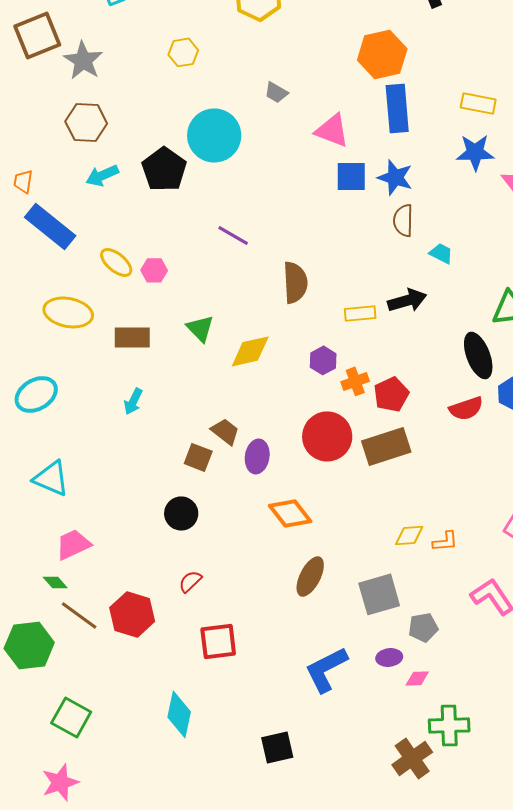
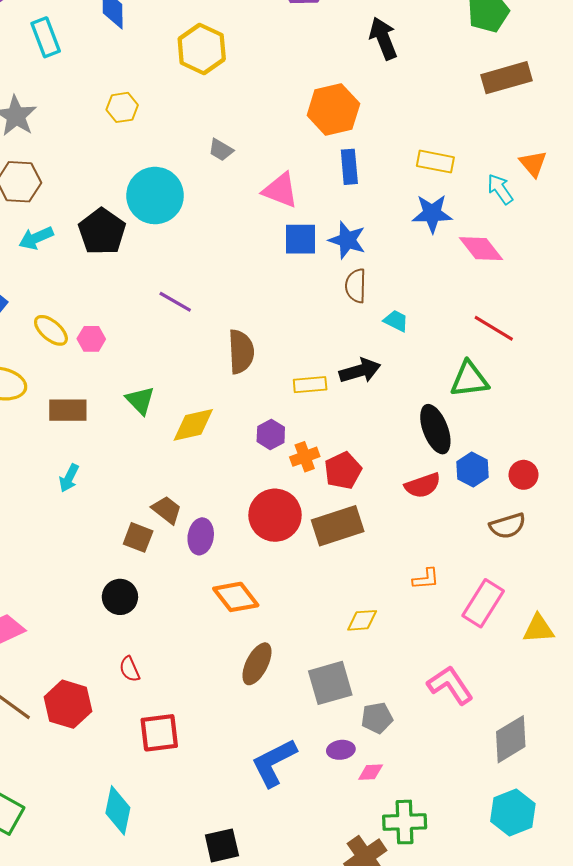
blue rectangle: (397, 108) -> (349, 167), size x0.7
orange L-shape: (445, 541) -> (426, 579), moved
red semicircle: (190, 581) -> (130, 669), turned -70

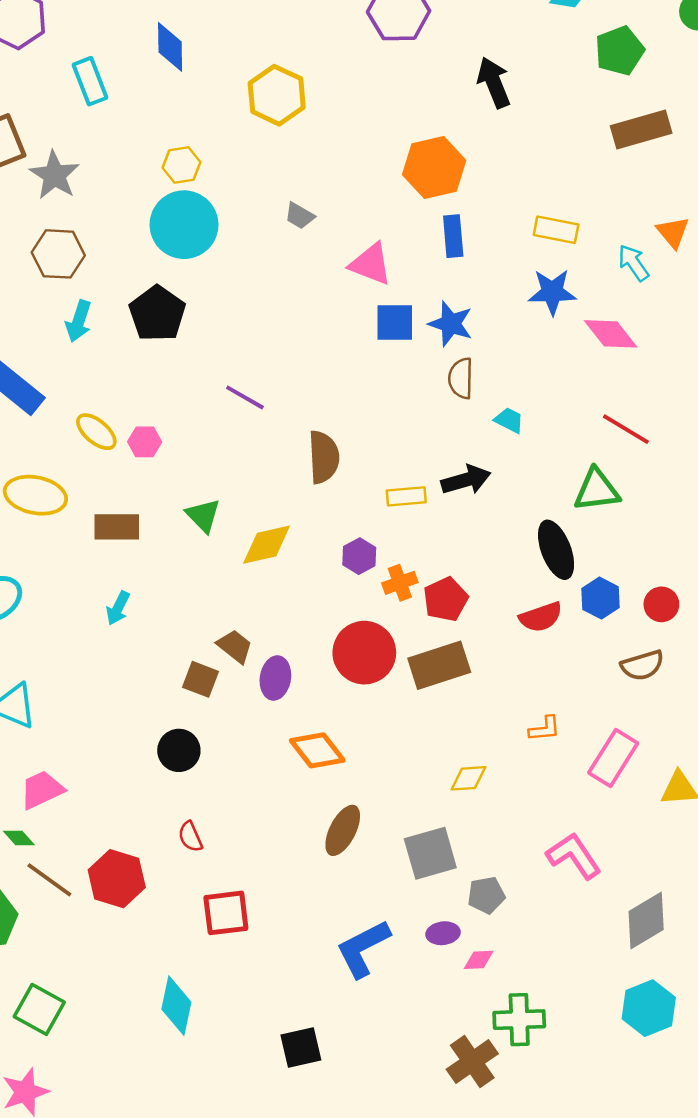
cyan circle: (155, 196) -> (184, 225), moved
cyan arrow: (36, 238) -> (79, 321), turned -48

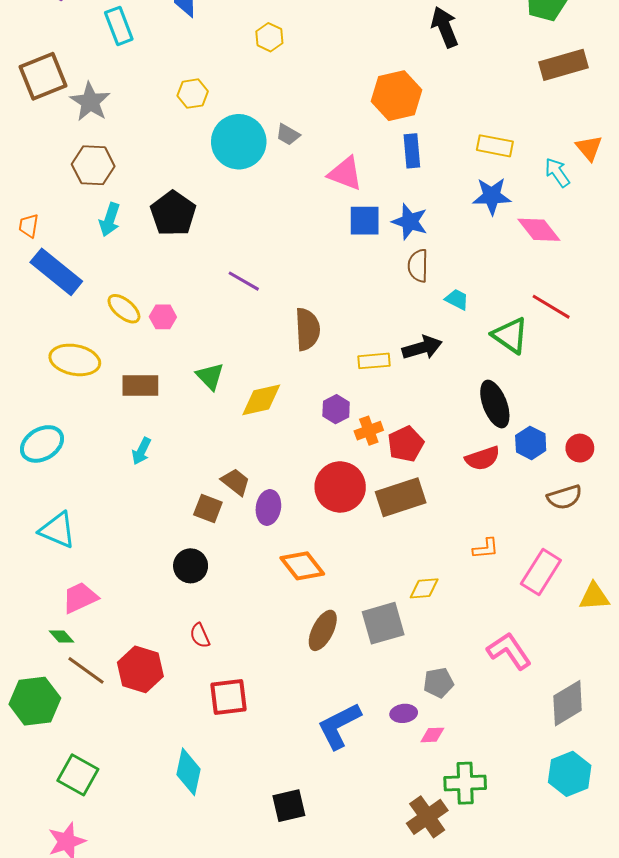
yellow hexagon: (277, 95) -> (269, 37), size x0.6
cyan circle: (184, 225) -> (239, 142), moved
green triangle: (597, 490) -> (510, 335), moved, turned 42
gray square: (430, 853) -> (383, 623), moved

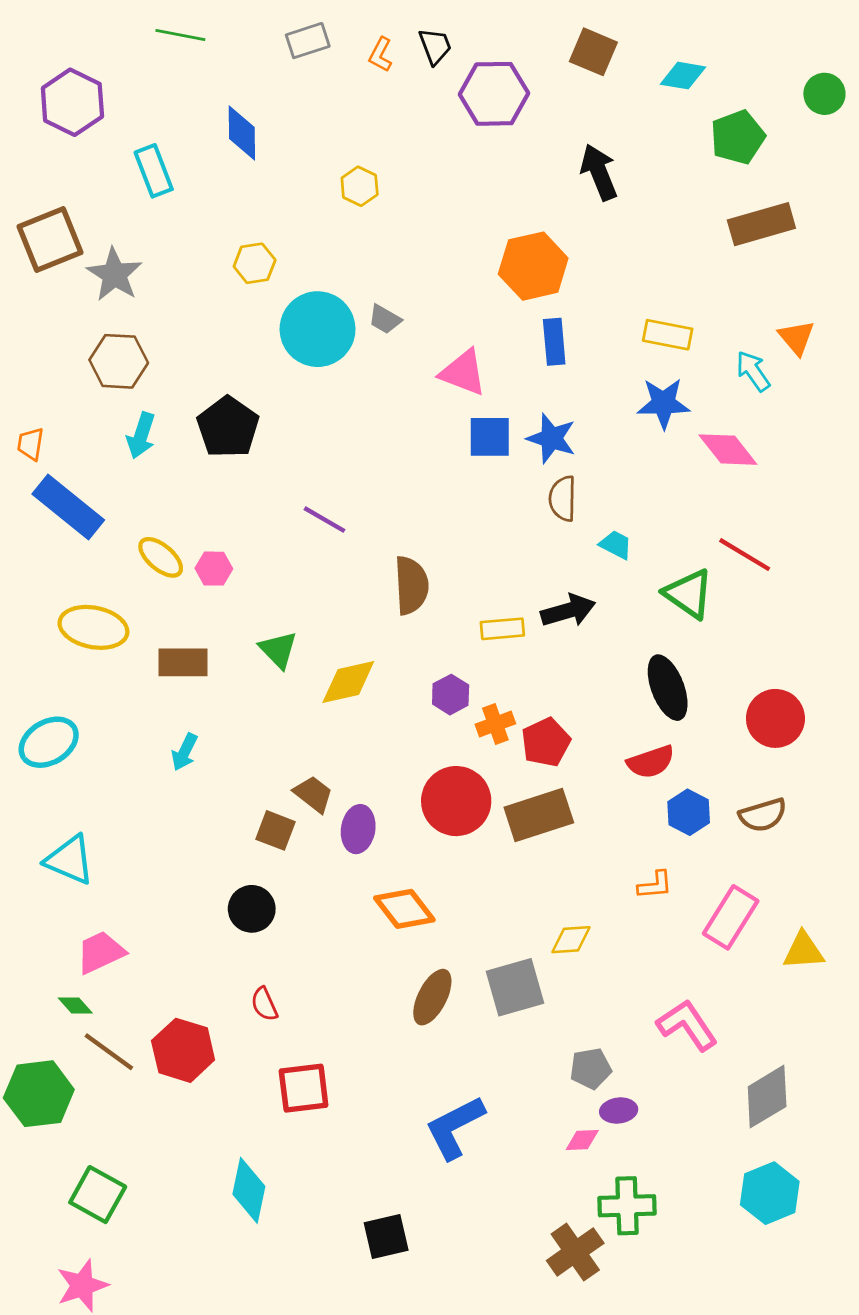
blue hexagon: (531, 443) -> (689, 812), moved
red circle: (580, 448) -> (775, 718), moved, size x1.5
purple ellipse: (404, 713) -> (619, 1111), moved

